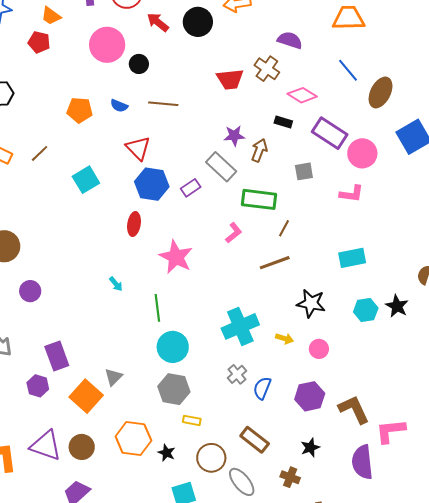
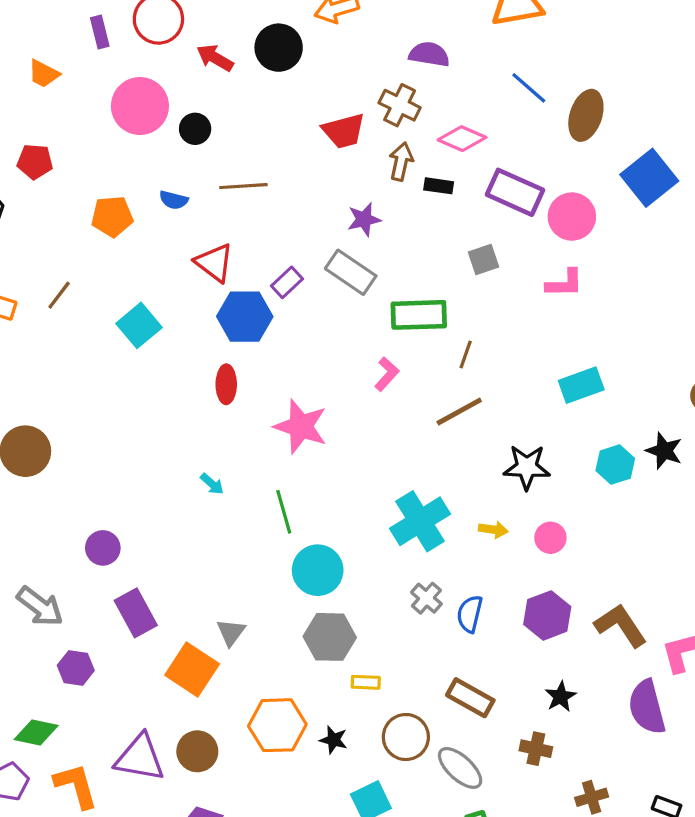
red pentagon: (39, 42) -> (35, 162), moved
brown arrow: (259, 150) -> (401, 162), moved
purple rectangle: (191, 188) -> (287, 282), moved
purple circle: (30, 291) -> (103, 548), moved
purple hexagon: (38, 386) -> (76, 668), moved

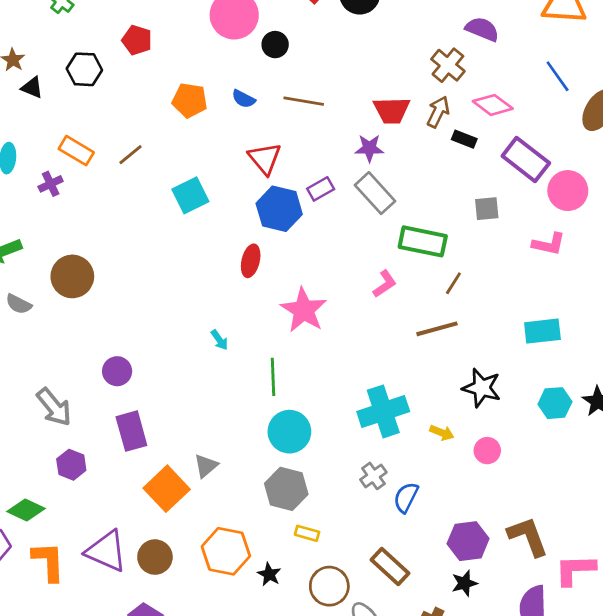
red trapezoid: (344, 131) -> (392, 110), moved
purple star: (364, 219) -> (369, 148), moved
purple hexagon: (547, 615) -> (468, 541), moved

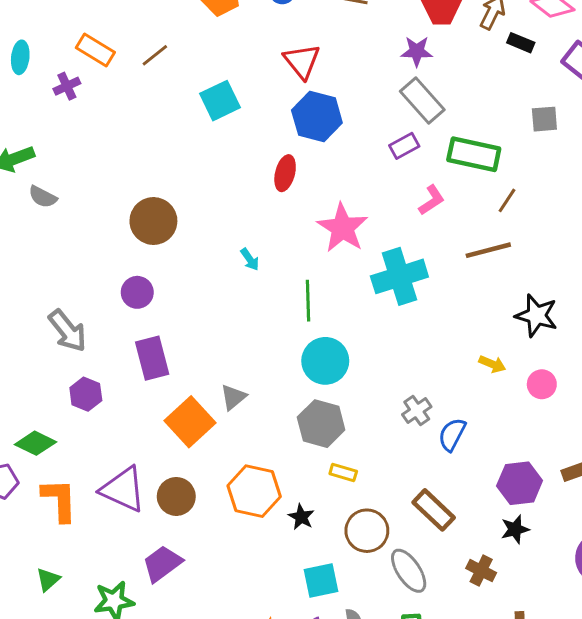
purple rectangle: (321, 189) -> (404, 146), moved
brown circle: (72, 276) -> (153, 221), moved
gray semicircle: (19, 304) -> (43, 197), moved
cyan cross: (383, 411) -> (399, 276), moved

